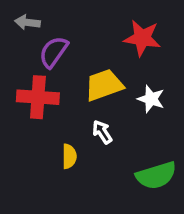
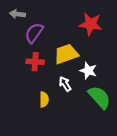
red cross: (38, 97) -> (35, 62), moved, size x0.7
white star: (151, 99) -> (88, 71), moved
green semicircle: (156, 175) -> (99, 97), moved, turned -115

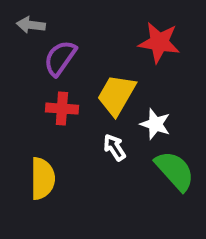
yellow trapezoid: (66, 54) -> (116, 95), turned -40
yellow semicircle: (44, 99) -> (43, 179), moved, size x1.5

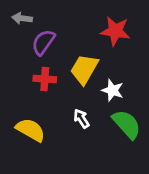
white arrow: (114, 147) -> (81, 119), moved
yellow semicircle: (43, 179) -> (31, 130), turned -60

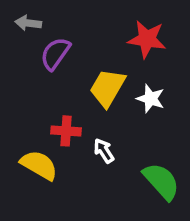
red cross: (45, 79) -> (66, 131), moved
white star: (113, 90) -> (151, 99), moved
green semicircle: (127, 124) -> (161, 181), moved

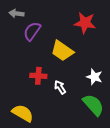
yellow trapezoid: (107, 88) -> (62, 51), turned -85
white star: (151, 99) -> (94, 77), moved
yellow semicircle: (39, 165) -> (23, 113), moved

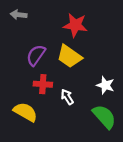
red star: (85, 23) -> (75, 25), moved
purple semicircle: (32, 31) -> (36, 55), moved
yellow semicircle: (23, 113) -> (25, 112), moved

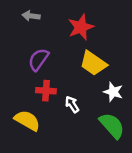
gray arrow: (19, 15) -> (31, 16), moved
red star: (75, 25) -> (81, 27), turned -30
yellow trapezoid: (69, 56) -> (93, 63), moved

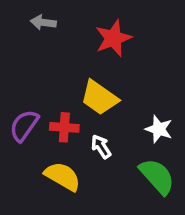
purple semicircle: (38, 60) -> (24, 126), moved
yellow trapezoid: (93, 63) -> (99, 98), moved
yellow semicircle: (27, 121) -> (63, 176), moved

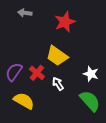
red cross: (64, 127) -> (37, 73), turned 35
yellow semicircle: (63, 176) -> (24, 101), moved

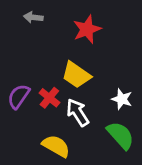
white arrow: (58, 84) -> (78, 112), size x1.5
yellow semicircle: (24, 101) -> (56, 146), moved

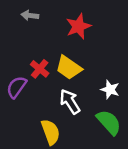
red cross: (49, 98) -> (40, 69), moved
yellow semicircle: (56, 146) -> (51, 132), turned 40

